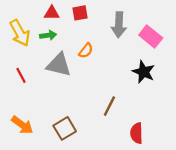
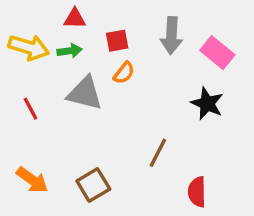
red square: (80, 13) -> (117, 41), moved
yellow arrow: (20, 33) -> (29, 47), turned -44

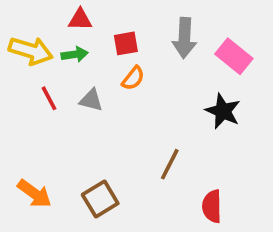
gray triangle: (85, 93) -> (91, 100), size x0.6
red line: (31, 109) -> (49, 98), moved

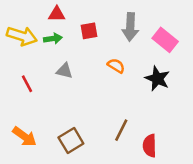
orange semicircle: (133, 78) -> (116, 66), moved, turned -96
red line: (49, 98) -> (27, 84), moved
brown line: (170, 164) -> (121, 130), moved

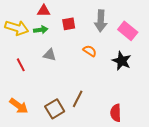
brown line: (121, 130) -> (78, 99), moved

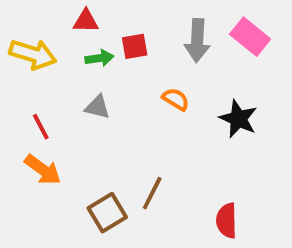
green arrow: (41, 30) -> (99, 58), moved
pink rectangle: (128, 31) -> (250, 37), moved
orange arrow: (19, 106) -> (43, 170), moved

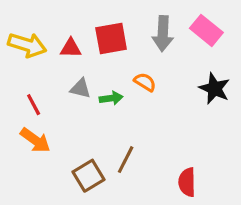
red triangle: (86, 21) -> (71, 48), moved
red square: (135, 46) -> (111, 38), size x1.5
green arrow: (99, 58) -> (111, 98), moved
black star: (238, 119) -> (214, 89), moved

